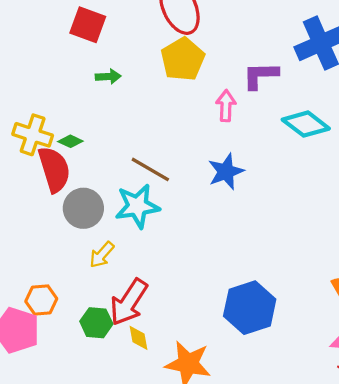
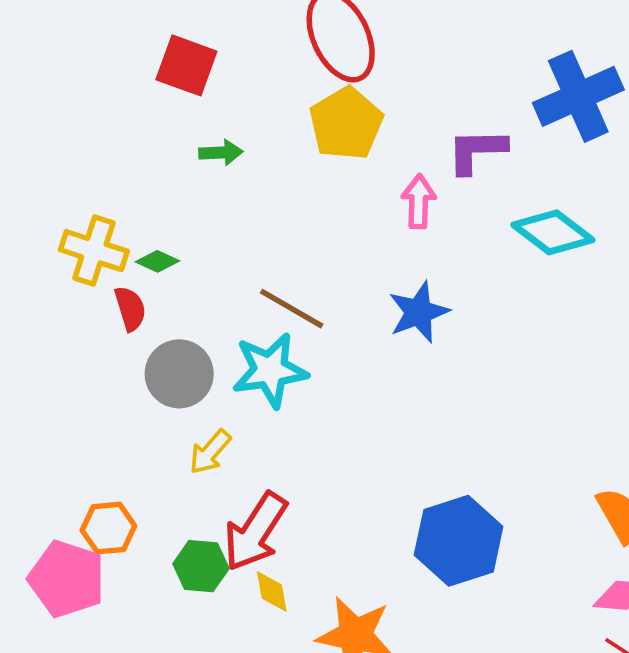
red semicircle: (54, 169) -> (130, 309), size x0.6

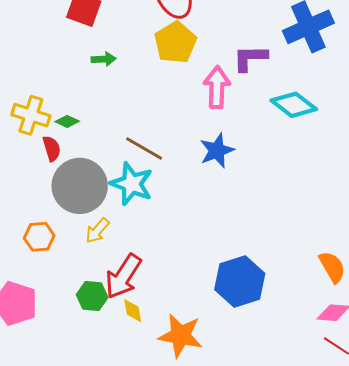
pink arrow: (419, 202) -> (217, 87), size x1.4
cyan star: (270, 370) -> (132, 184), turned 30
gray circle: (179, 374) -> (80, 186), size x1.4
orange hexagon: (108, 528) -> (39, 237), moved

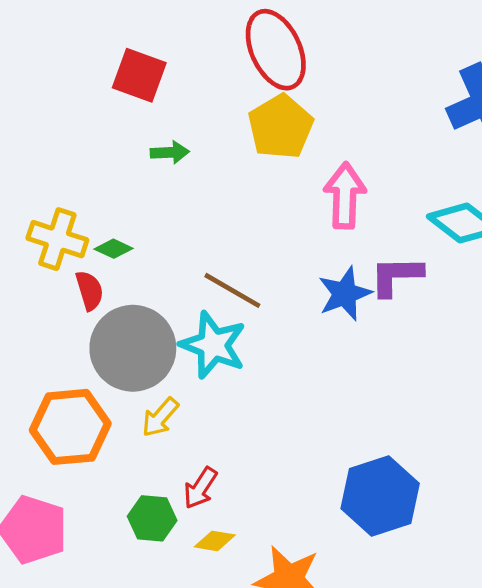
purple L-shape: (250, 58) -> (396, 276), moved
orange hexagon: (39, 237) -> (70, 427), size x1.6
red arrow: (123, 276) -> (200, 488), size x0.6
yellow diamond: (133, 311) -> (215, 541), turned -70

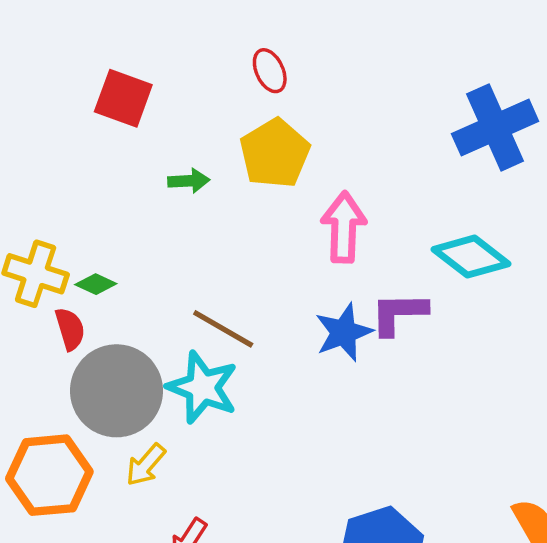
red ellipse: (276, 50) -> (270, 71), size x0.5
green arrow: (170, 152) -> (189, 181), moved

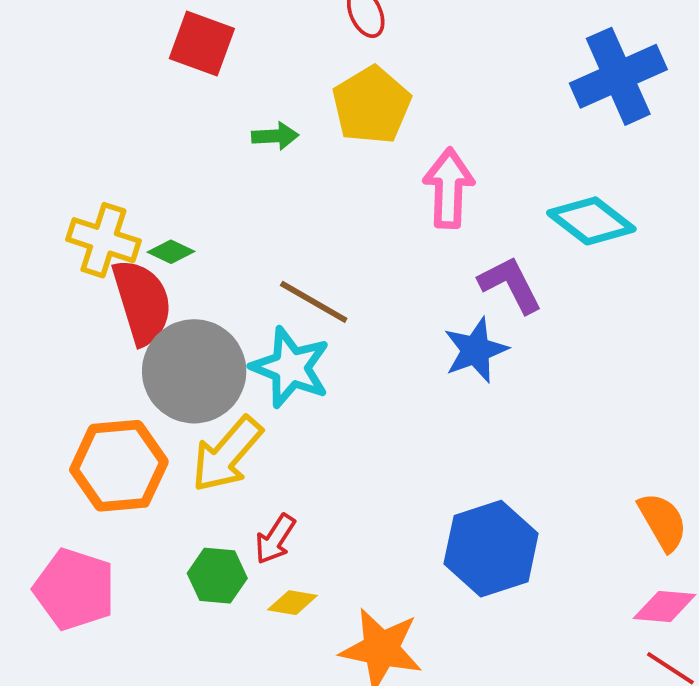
purple L-shape: (399, 313) -> (510, 285), turned 64
red semicircle: (70, 329) -> (142, 302), size x1.8
blue star: (344, 332) -> (476, 350), moved
yellow arrow: (146, 465) -> (227, 454), size x1.6

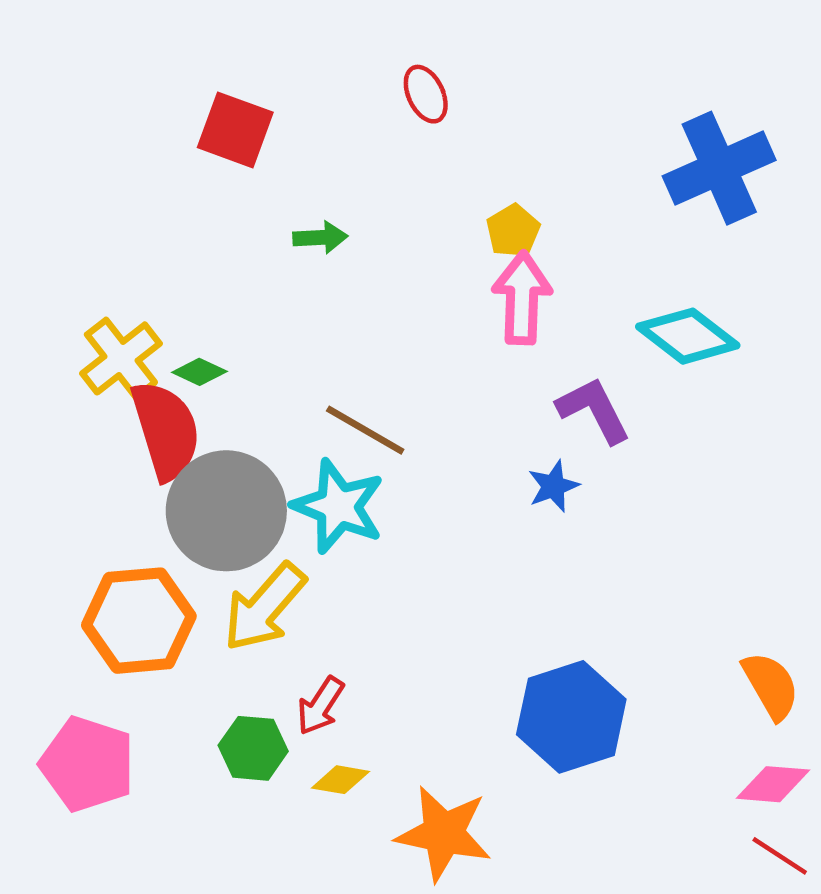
yellow pentagon: (372, 105) -> (513, 231), moved, size x0.6
yellow cross: (103, 240) -> (121, 358), turned 34
blue star: (476, 350) -> (553, 486), size x0.7

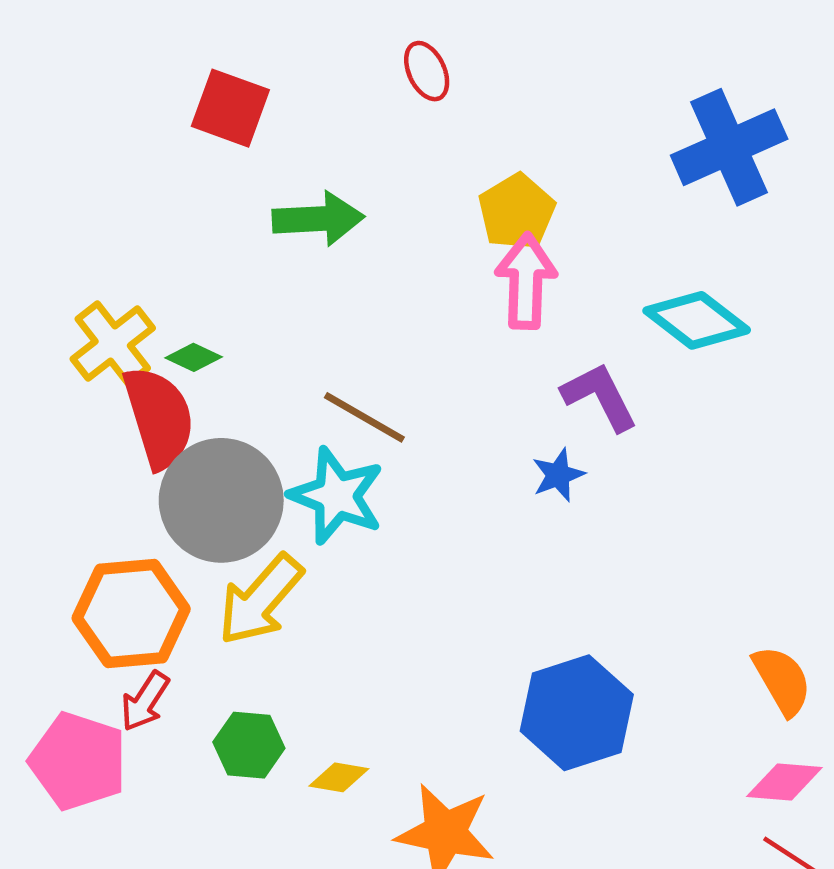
yellow pentagon: (513, 231) -> (517, 212), size x1.4
green arrow: (320, 237) -> (318, 219), size x1.6
red arrow: (320, 706) -> (145, 701), moved

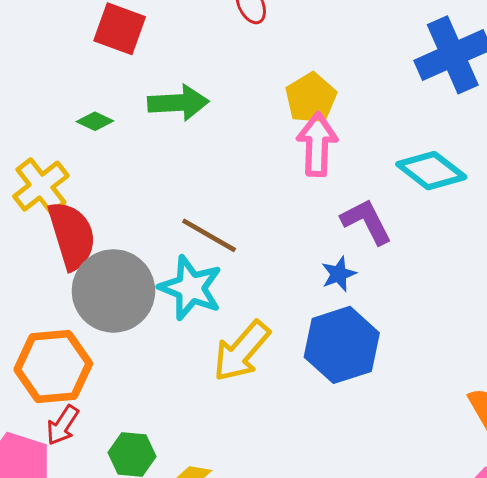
green diamond: (194, 357) -> (95, 121), moved
yellow arrow: (260, 600) -> (241, 351), moved
blue hexagon: (577, 713) -> (342, 345), moved

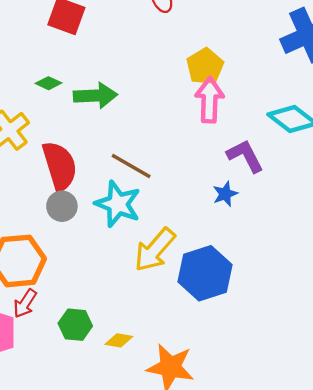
green arrow: (178, 103) -> (95, 96), moved
red semicircle: (72, 235) -> (60, 166), moved
gray circle: (113, 291) -> (62, 206), size x0.5
blue hexagon: (342, 345) -> (205, 273), moved

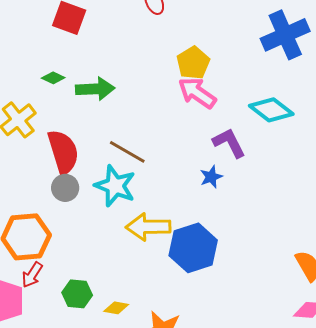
pink arrow: (209, 100) -> (197, 93), turned -57
yellow arrow: (155, 250) -> (148, 227), turned 48

